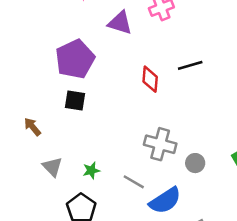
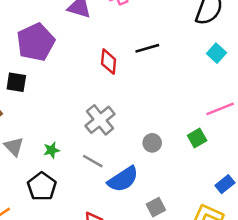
black square: (75, 100) -> (16, 82), moved
gray cross: (160, 144) -> (100, 120), moved, turned 36

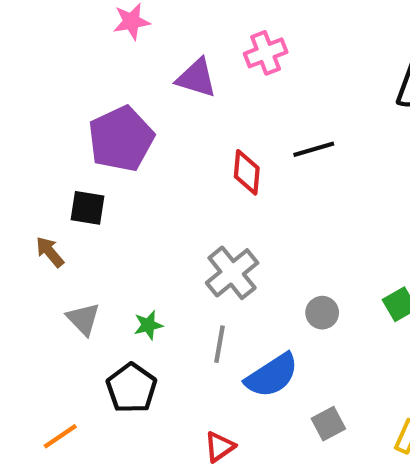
gray line: (93, 161) -> (219, 344), turned 70

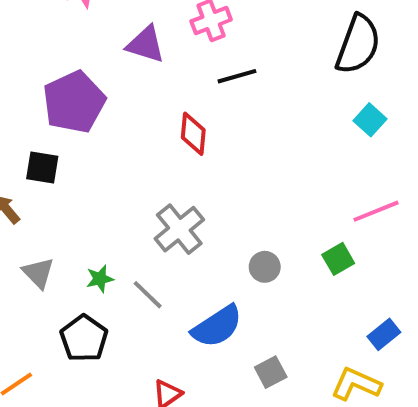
black line: (314, 149) -> (237, 76), moved
gray line: (219, 344) -> (148, 295), moved, turned -56

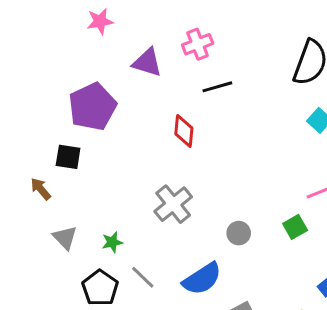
gray line: (148, 295) -> (143, 277), moved

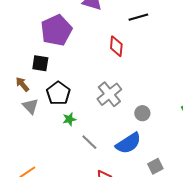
gray circle: (239, 233) -> (142, 113), moved
gray triangle: (65, 238) -> (30, 106), moved
black pentagon: (100, 288) -> (58, 93), moved

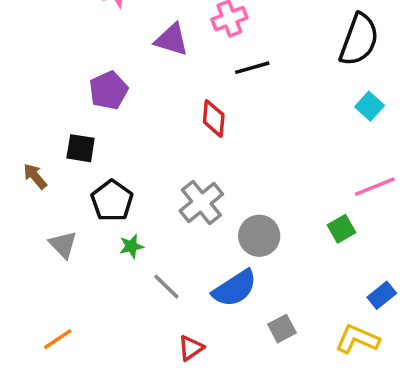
purple pentagon: (56, 30) -> (109, 90), size x0.7
brown arrow: (22, 84) -> (35, 176), moved
gray triangle: (30, 106) -> (63, 245), moved
gray circle: (142, 113) -> (259, 236), size x1.5

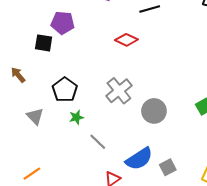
purple pentagon: (109, 90) -> (63, 23), turned 30
red diamond: (214, 118) -> (126, 40), turned -70
black square: (81, 148) -> (44, 43), moved
blue semicircle: (235, 288) -> (139, 159), moved

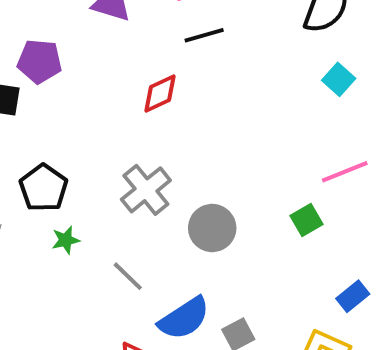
red diamond: (126, 40) -> (160, 93), turned -50
gray line: (98, 142) -> (128, 276), moved

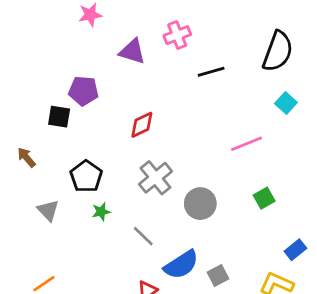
black line: (204, 35) -> (211, 72), moved
red diamond: (160, 93) -> (142, 125), moved
pink line: (345, 172) -> (246, 144), moved

